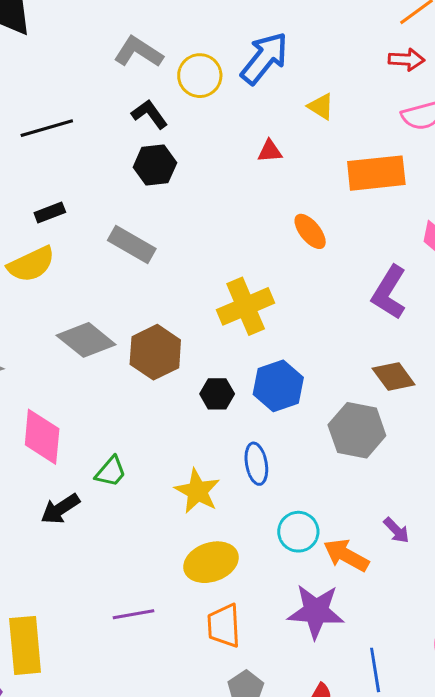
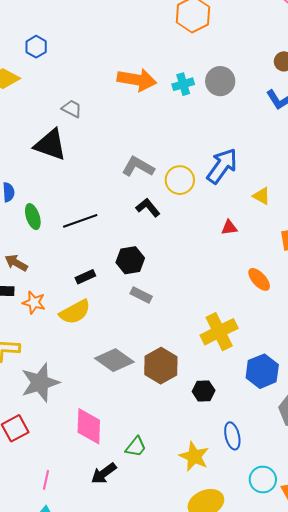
black hexagon: (155, 165) -> (130, 260), moved
gray rectangle: (132, 244) -> (141, 295), size x0.7
blue hexagon: (278, 386) -> (262, 371), moved

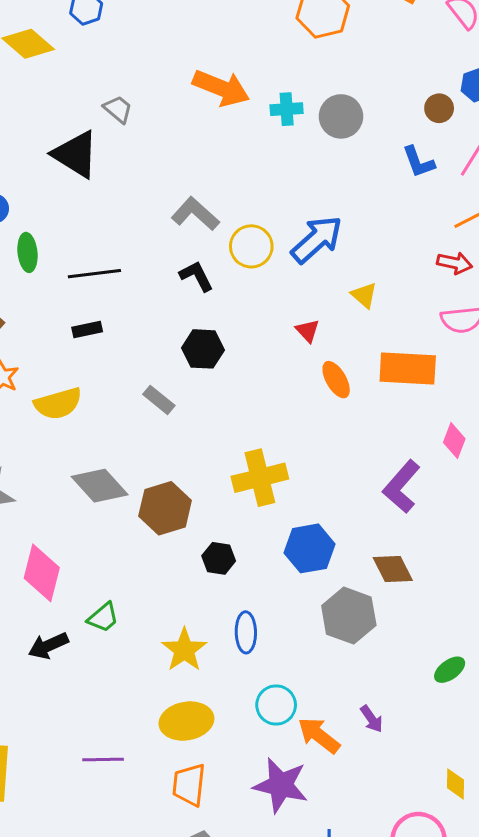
red triangle: (229, 228) -> (308, 331), turned 42
black hexagon: (130, 260) -> (203, 349), moved
black rectangle: (85, 277) -> (87, 330), moved
orange ellipse: (259, 279) -> (336, 380), moved

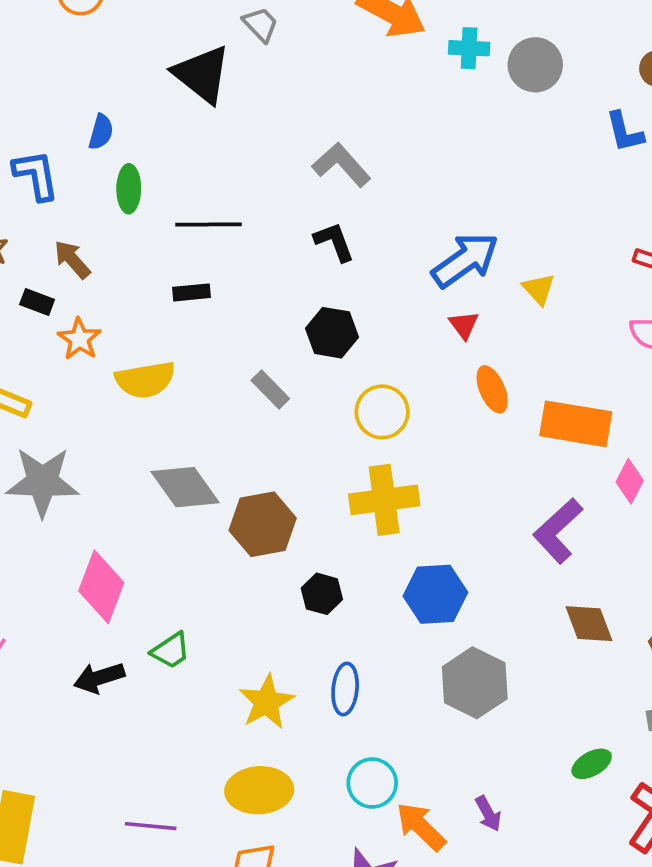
blue arrow: (317, 239) -> (465, 260), moved
yellow circle: (251, 246) -> (382, 412), moved
orange rectangle: (408, 369) -> (576, 424), moved
brown diamond: (393, 569) -> (589, 624), moved

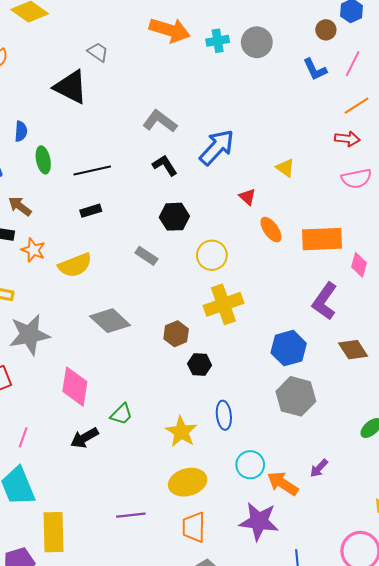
blue arrow: (465, 260) -> (217, 147), moved
brown hexagon: (263, 524) -> (176, 334), moved, size x0.7
blue hexagon: (435, 594) -> (289, 348), moved
purple arrow: (488, 814) -> (319, 468), turned 84

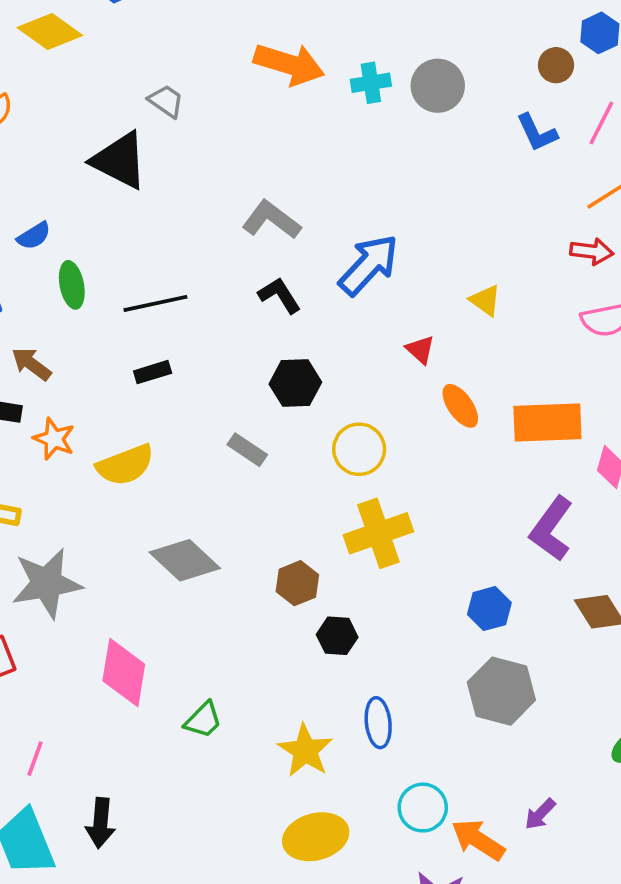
blue semicircle: (21, 131) -> (34, 236), turned 54
blue hexagon: (289, 348) -> (489, 609), size x0.7
black arrow: (84, 438) -> (101, 823), moved, turned -56

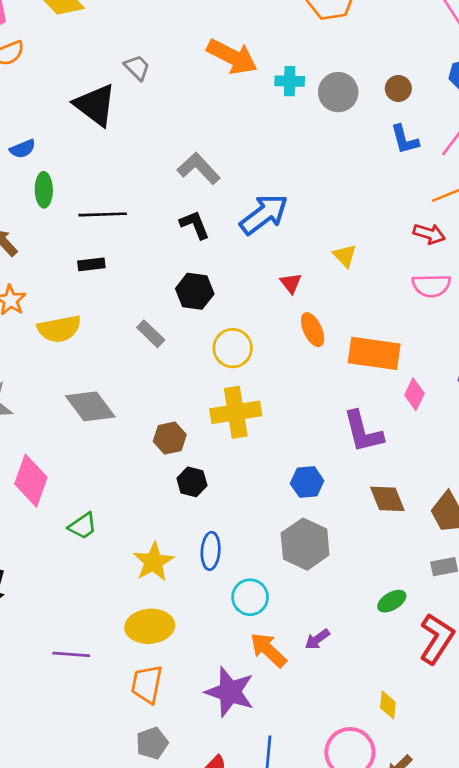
brown circle: (556, 65) -> (398, 88), moved
purple L-shape: (551, 529) -> (363, 432), turned -60
cyan circle: (423, 808) -> (250, 597), moved

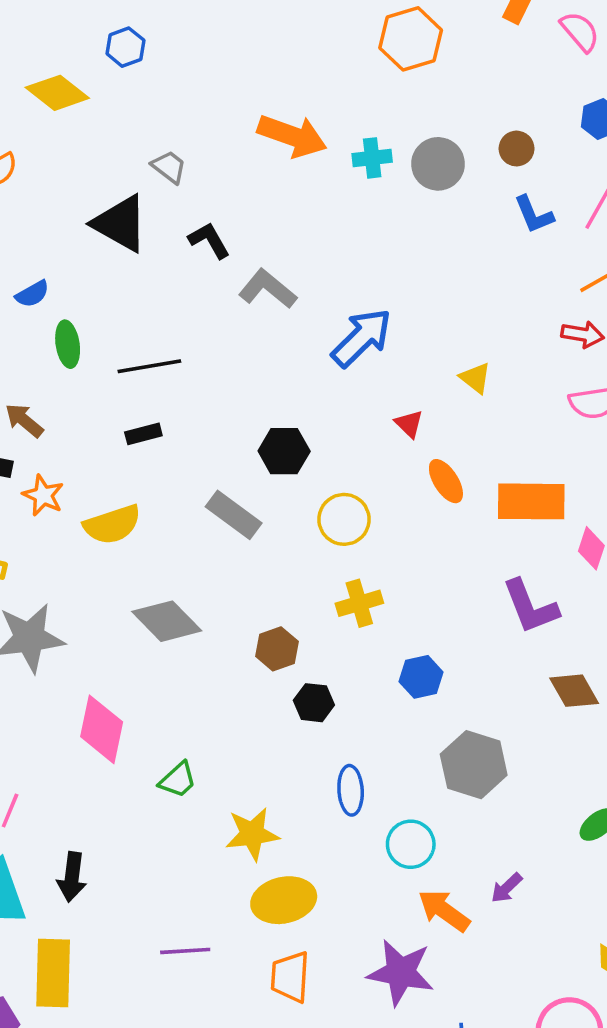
black L-shape: (195, 225) -> (209, 240), moved
gray rectangle: (151, 334) -> (234, 515), size x1.4
yellow cross: (236, 412) -> (359, 603), size x0.7
blue hexagon: (307, 482) -> (421, 677), moved
yellow star: (153, 562) -> (252, 834), moved, turned 30

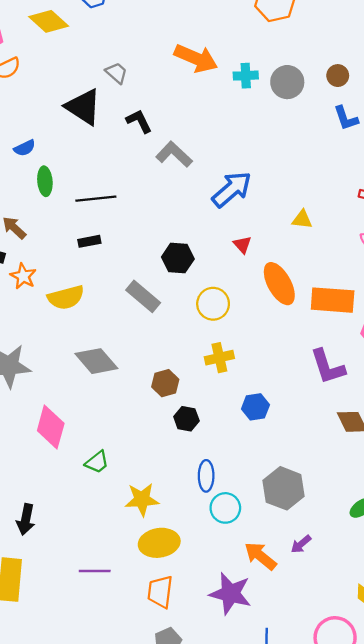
yellow triangle: (475, 378) -> (302, 219), turned -35
red triangle: (409, 424) -> (242, 245), moved
orange ellipse: (446, 481) -> (279, 284), size x1.5
gray hexagon: (474, 765) -> (284, 488), moved
cyan circle: (411, 844) -> (225, 508), moved

